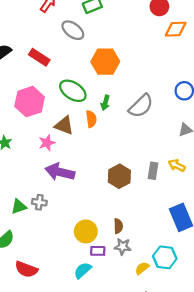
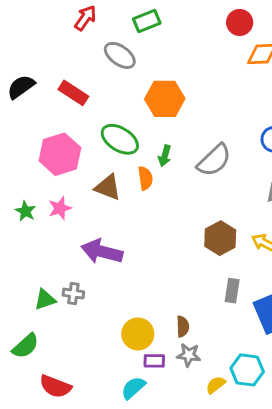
pink star: (47, 143) -> (60, 208), moved
gray rectangle: (153, 171) -> (232, 291), moved
brown hexagon: (119, 176) -> (220, 238), moved

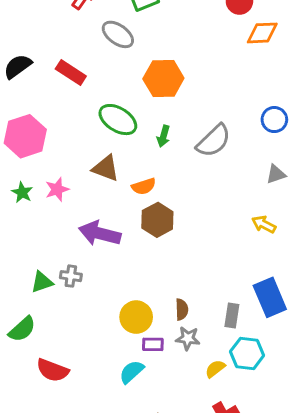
pink hexagon: (60, 154) -> (25, 136), moved
orange semicircle: (145, 178) -> (144, 186), moved, turned 80
brown hexagon: (220, 238) -> (157, 220), moved
gray rectangle: (232, 291) -> (232, 316), moved

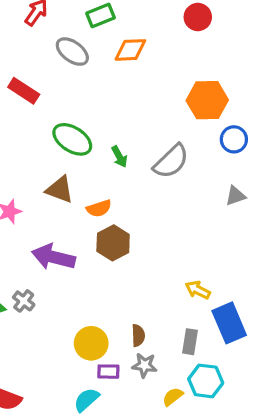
orange diamond: (262, 33) -> (130, 50), moved
orange hexagon: (163, 79) -> (207, 100), moved
green arrow: (163, 136) -> (119, 157), turned -45
yellow arrow: (264, 224) -> (198, 290), moved
gray cross: (71, 276) -> (24, 301), turned 30

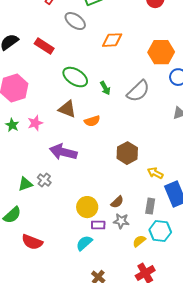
orange diamond: (130, 50) -> (112, 40), moved
brown hexagon: (113, 243) -> (127, 153), moved
brown semicircle: (138, 335) -> (117, 202), turned 48

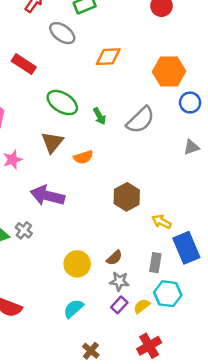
brown triangle: (67, 109) -> (52, 142), turned 48
purple rectangle: (98, 225) -> (119, 305), moved, turned -48

